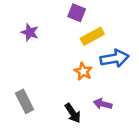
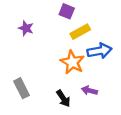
orange star: (83, 71) -> (72, 62), size x1.5

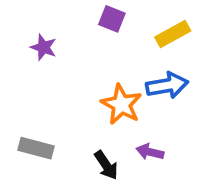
yellow rectangle: (80, 32) -> (173, 34), moved
gray rectangle: (21, 88) -> (36, 148), turned -48

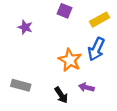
blue arrow: (167, 85) -> (96, 49), turned 125

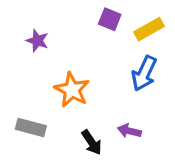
purple square: (65, 11) -> (110, 19), moved
orange star: (70, 60) -> (72, 90), moved

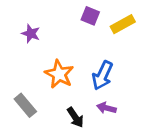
blue arrow: (144, 73) -> (102, 75), moved
gray rectangle: (31, 128) -> (25, 105), turned 35

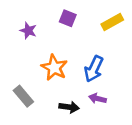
purple square: (90, 16) -> (68, 18), moved
black arrow: (75, 117) -> (69, 107), turned -48

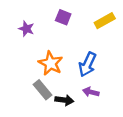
gray rectangle: (23, 96) -> (43, 90), moved

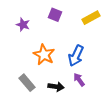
gray rectangle: (43, 90) -> (27, 83), moved
purple arrow: (91, 92) -> (79, 80), turned 40

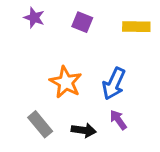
yellow rectangle: (91, 18) -> (136, 27), turned 30
purple star: (23, 25) -> (34, 18), moved

